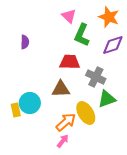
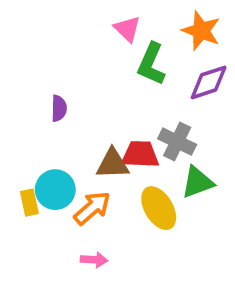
purple semicircle: (25, 42) -> (59, 108), moved
red trapezoid: (70, 62) -> (140, 155), moved
orange arrow: (66, 122) -> (92, 208), moved
pink arrow: (63, 141) -> (94, 260), moved, turned 56

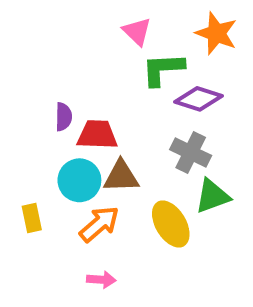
green L-shape: (151, 64) -> (163, 69), turned 63
purple diamond: (209, 82) -> (199, 99), moved, turned 36
red trapezoid: (140, 155) -> (97, 135), moved
cyan circle: (55, 190) -> (79, 180), moved

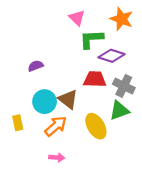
purple semicircle: (64, 117) -> (36, 66), turned -112
red trapezoid: (97, 135) -> (95, 79), moved
gray cross: (191, 153) -> (124, 86), moved
brown triangle: (121, 176) -> (68, 99), turned 40

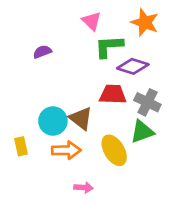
purple semicircle: (36, 66) -> (42, 52), moved
orange arrow: (56, 126) -> (66, 150), turned 40
pink arrow: (57, 157) -> (84, 188), moved

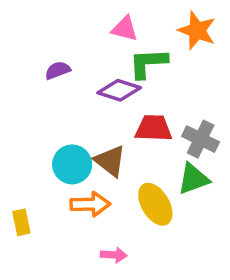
pink triangle: (92, 21) -> (125, 29), turned -30
purple diamond: (133, 66) -> (119, 90), moved
yellow rectangle: (21, 146) -> (21, 222), moved

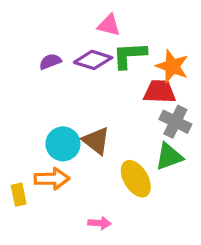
orange star: (197, 31) -> (172, 66), moved
purple diamond: (119, 90) -> (93, 60), moved
red trapezoid: (154, 128) -> (160, 92), moved
orange arrow: (90, 204) -> (52, 179), moved

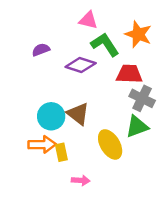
green L-shape: (129, 55) -> (105, 45), turned 60
purple diamond: (93, 60) -> (81, 65), moved
orange star: (172, 66) -> (138, 34), moved
yellow rectangle: (19, 195) -> (61, 152), moved

